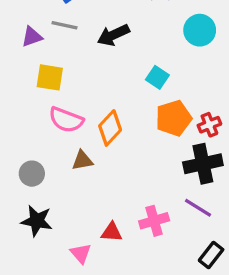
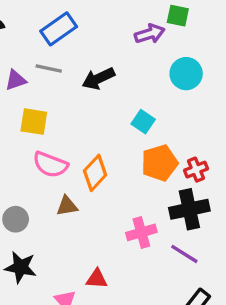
pink cross: (154, 221) -> (141, 232), moved

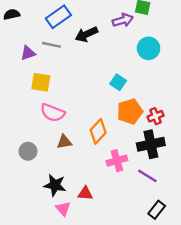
black arrow: (98, 79) -> (86, 34), moved
orange diamond: (95, 173) -> (98, 131), moved
black star: (21, 267) -> (55, 185), moved

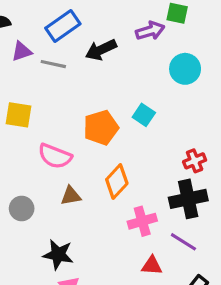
purple triangle: (28, 53) -> (22, 51), moved
yellow square: (41, 82) -> (18, 115), moved
orange pentagon: (130, 111) -> (101, 128), moved
red triangle: (85, 193) -> (152, 266), moved

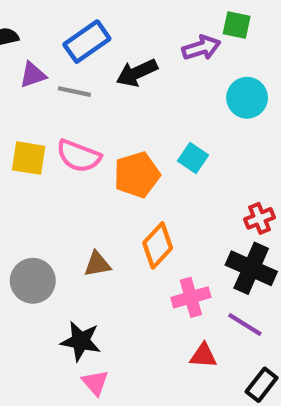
pink semicircle: (55, 156) -> (79, 156), moved
black cross: (188, 199) -> (251, 268), turned 36
gray circle: (22, 208) -> (33, 281), size x1.4

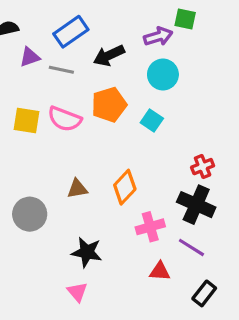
cyan circle: (247, 98) -> (163, 75), moved
orange pentagon: (137, 175) -> (109, 105), moved
brown triangle: (97, 264) -> (77, 189), moved
black star: (81, 341) -> (87, 252), moved

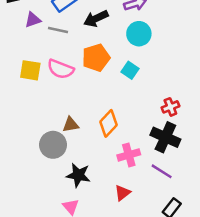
gray circle: (30, 214) -> (53, 145), moved
red triangle: (160, 271) -> (122, 193), moved, turned -42

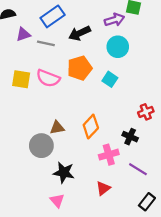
black cross: (165, 137) -> (130, 137), moved, size x0.6

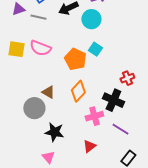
cyan circle: (118, 47) -> (91, 19), moved
orange pentagon: (80, 68) -> (75, 59), moved, turned -30
brown triangle: (57, 128) -> (48, 92), turned 40
black cross: (130, 137) -> (113, 100), size x1.5

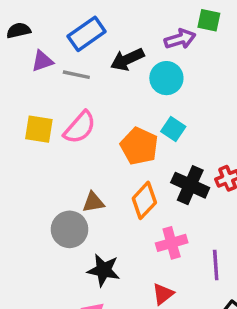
pink semicircle: (40, 48) -> (80, 127), turned -70
brown triangle: (48, 92) -> (93, 202), turned -40
black cross: (113, 100) -> (190, 185), moved
purple line: (120, 129) -> (216, 265), turned 54

